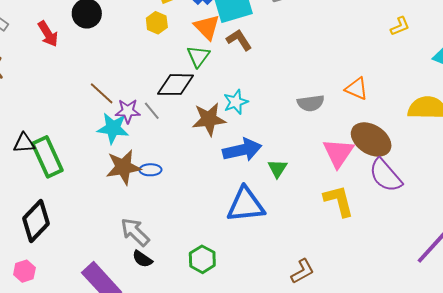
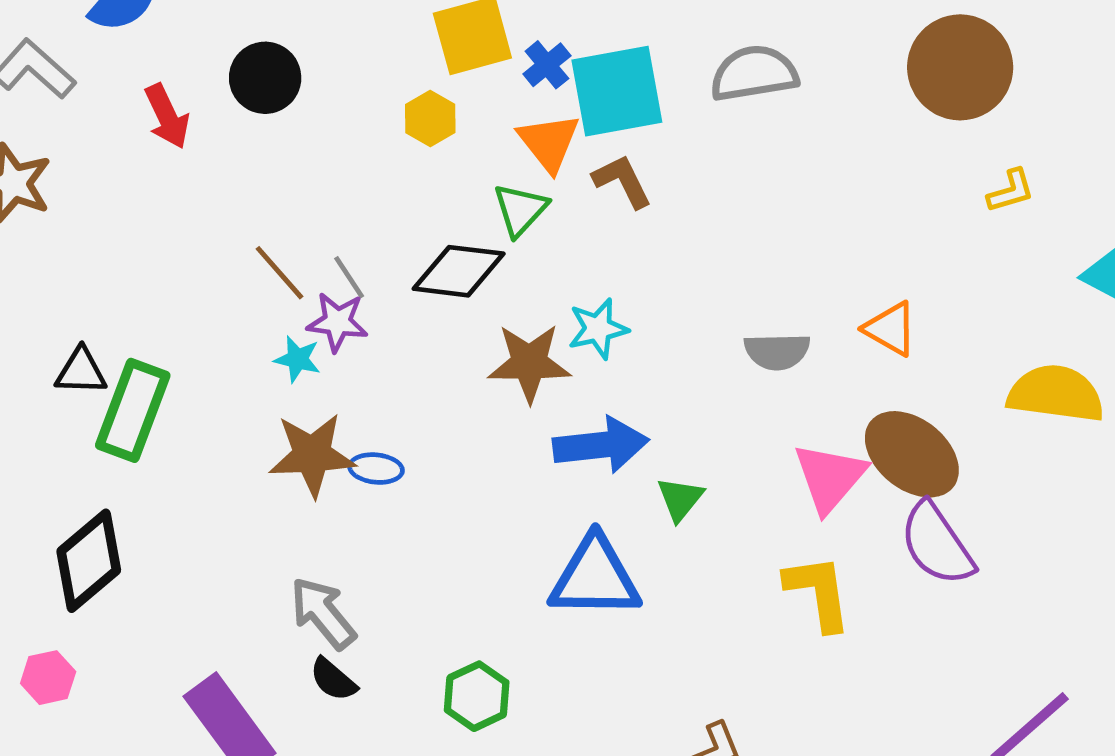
gray line: (152, 111) -> (349, 277), moved
cyan star: (113, 128) -> (297, 359), size x0.6
green rectangle: (47, 157) -> (133, 410), turned 39

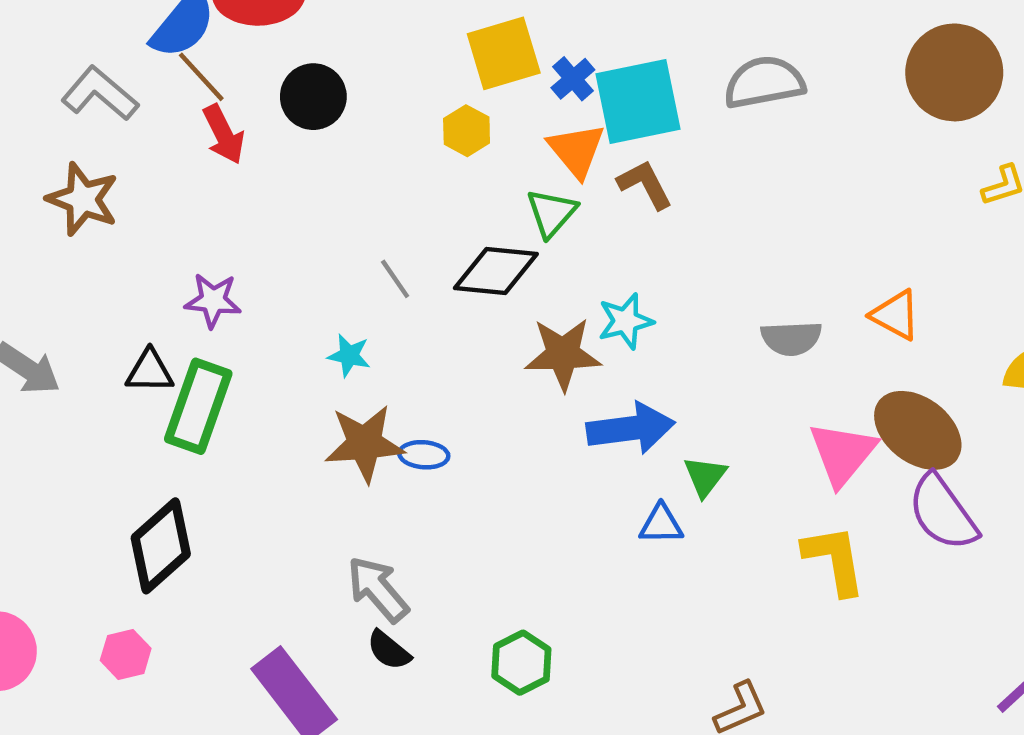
brown line: (280, 273) -> (201, 77), moved
purple star: (337, 322) -> (213, 300), moved
blue triangle: (595, 577) -> (661, 524), moved, size x0.5

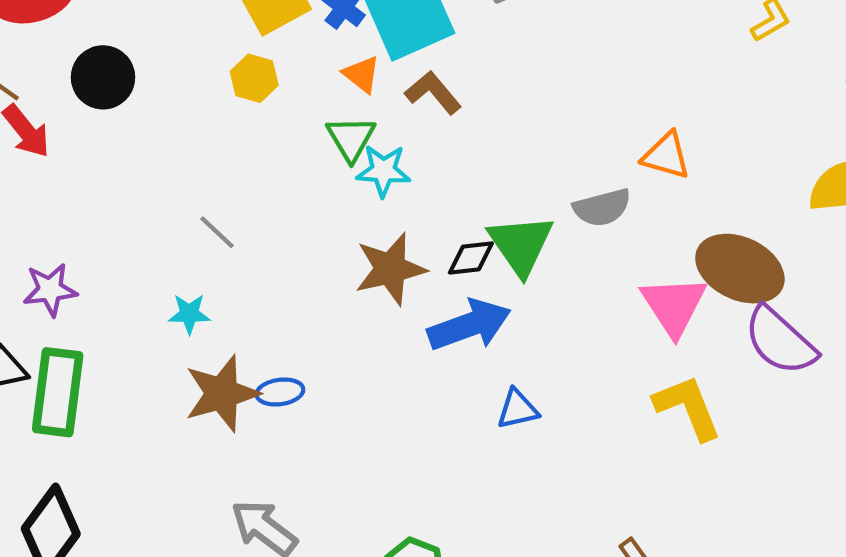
orange triangle: (576, 150) -> (362, 74), size x0.7
black diamond: (496, 271) -> (471, 258), moved, size x0.6
orange triangle: (895, 315) -> (666, 156), moved
cyan star: (626, 321) -> (383, 171), moved, turned 30
green triangle: (705, 476) -> (521, 245), moved, size x1.6

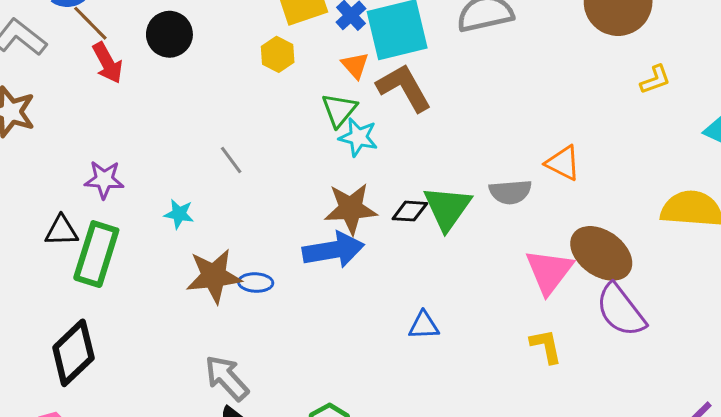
brown L-shape: (433, 93) -> (404, 88), size x1.4
cyan star: (189, 314) -> (179, 214), moved
blue arrow: (469, 325) -> (333, 250), moved
yellow L-shape: (688, 407) -> (546, 346), size x0.7

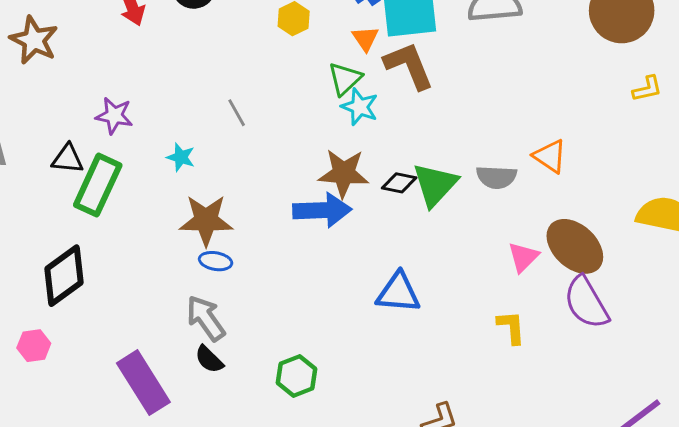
pink triangle: (549, 271) -> (523, 257), size x0.7
blue ellipse: (256, 283) -> (216, 261), moved
blue triangle: (424, 325) -> (398, 293), size x1.5

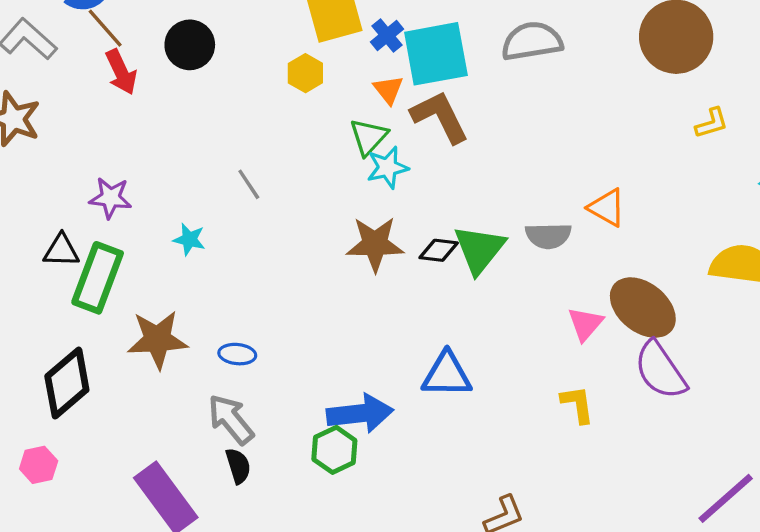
cyan star: (360, 107) -> (388, 167), turned -30
blue arrow: (322, 210) -> (360, 413), moved
brown star: (206, 220) -> (157, 339), moved
black semicircle: (209, 359) -> (238, 466), turned -148
green hexagon: (297, 376) -> (334, 450), moved

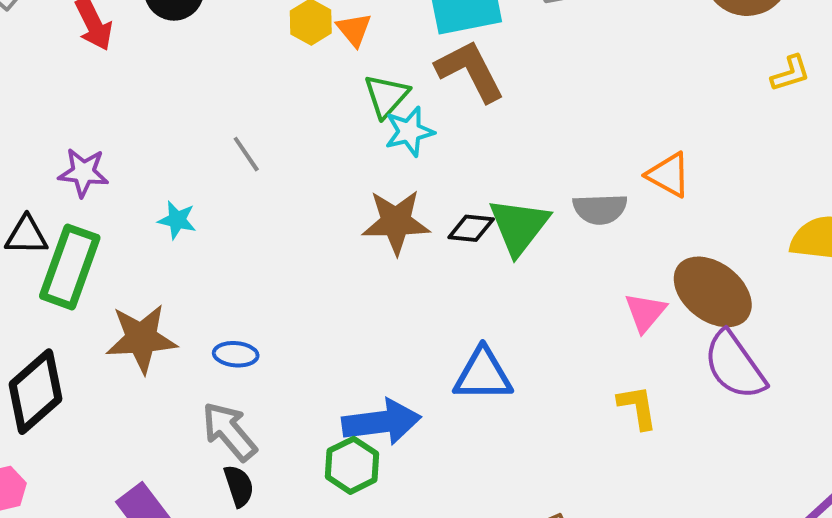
orange triangle: (388, 90) -> (354, 29), moved

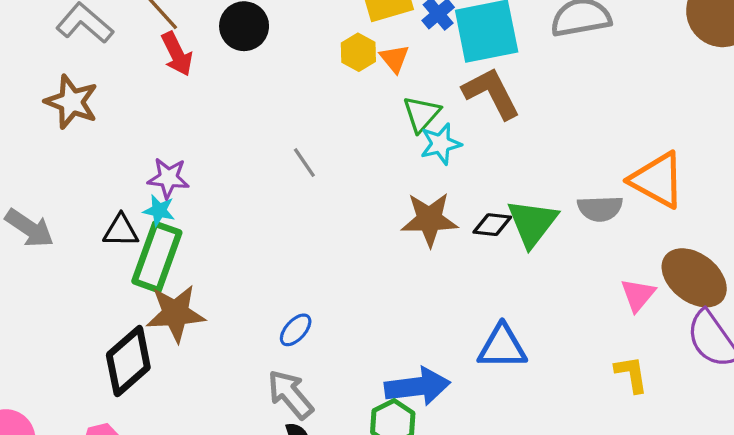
orange triangle: (669, 175) -> (657, 180), size x1.5
cyan star: (177, 220) -> (159, 211), moved
brown star: (141, 339) -> (176, 313), moved
blue ellipse: (236, 354) -> (296, 330), turned -52

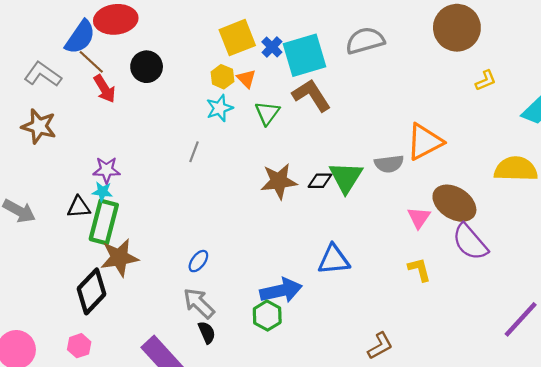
cyan star: (441, 144) -> (220, 108), moved
gray line: (304, 163) -> (194, 152), turned 60
orange triangle: (657, 180) -> (425, 142), turned -51

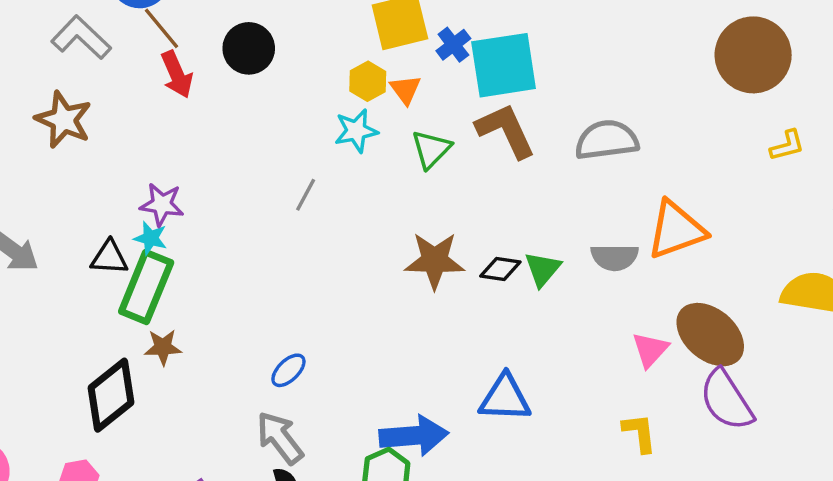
gray semicircle: (365, 41) -> (607, 140), moved
green triangle: (346, 177) -> (543, 269), size x0.7
brown star: (119, 258) -> (163, 347), size x0.6

